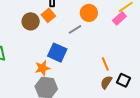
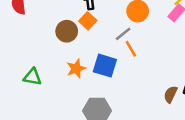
orange line: (105, 64) -> (131, 49), moved
orange star: (42, 68) -> (76, 69), moved

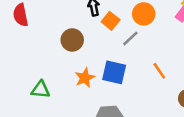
orange square: (88, 21) -> (111, 21), moved
orange line: (131, 49) -> (159, 71), moved

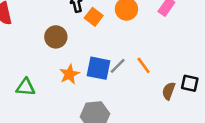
gray line: (130, 38) -> (118, 66), moved

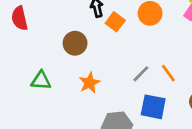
blue square: (98, 68) -> (153, 107), moved
green triangle: (26, 87) -> (41, 81), moved

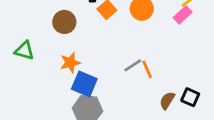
gray line: (141, 74) -> (133, 65), moved
blue square: (153, 107) -> (84, 84), moved

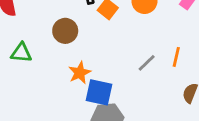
green triangle: (24, 51) -> (21, 53), moved
orange line: (147, 69) -> (176, 57), moved, turned 48

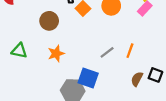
green triangle: (21, 53) -> (19, 51), moved
blue square: (99, 92) -> (88, 78), moved

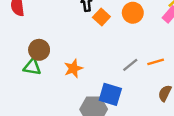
brown circle: (49, 21) -> (39, 50), moved
orange line: (130, 51) -> (156, 62), turned 56

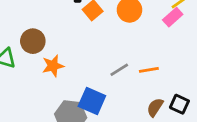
brown circle: (39, 50) -> (33, 41), moved

